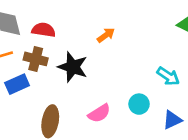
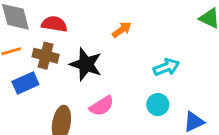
cyan arrow: (168, 76) -> (166, 67), moved, turned -55
pink semicircle: (99, 113) -> (102, 106), moved

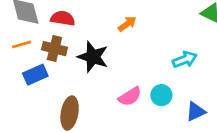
cyan arrow: (166, 67) -> (185, 60), moved
pink semicircle: (102, 106) -> (130, 97), moved

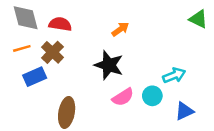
brown cross: (54, 49) -> (52, 52), turned 30
black star: (93, 57) -> (109, 65), moved
cyan arrow: (185, 60) -> (174, 75), moved

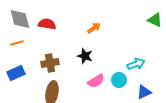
brown cross: (52, 52) -> (50, 63), moved, turned 36
black star: (109, 65) -> (85, 56), size x0.7
blue rectangle: (35, 77) -> (16, 73), moved

